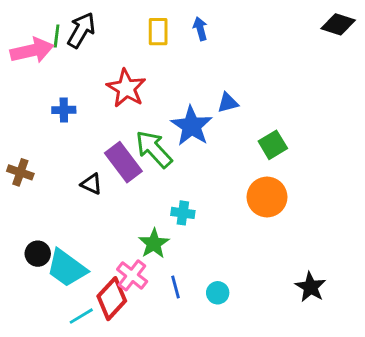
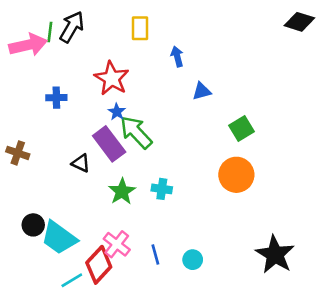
blue arrow: (200, 29) -> (177, 56), moved
blue star: (192, 126) -> (117, 112), moved, size x0.5
green star: (154, 243) -> (122, 191), moved
black star: (311, 287) -> (275, 255), size x1.4

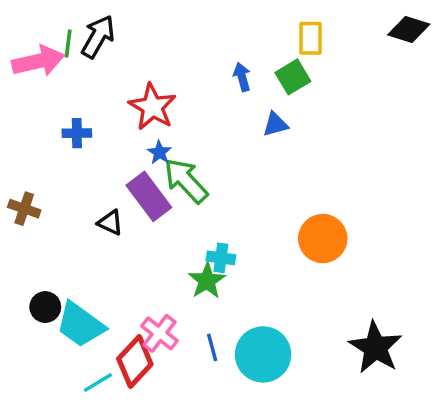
yellow rectangle: (140, 28) -> (310, 38), moved
green square: (242, 128) -> (293, 77), moved
green star: (122, 191) -> (207, 281), moved
cyan circle: (193, 260) -> (263, 354), size x2.0

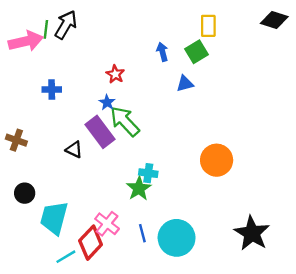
red star: (152, 107) -> (115, 74), moved, size x0.6
black circle: (45, 307) -> (25, 193), moved
cyan trapezoid: (80, 325) -> (54, 218), turned 69

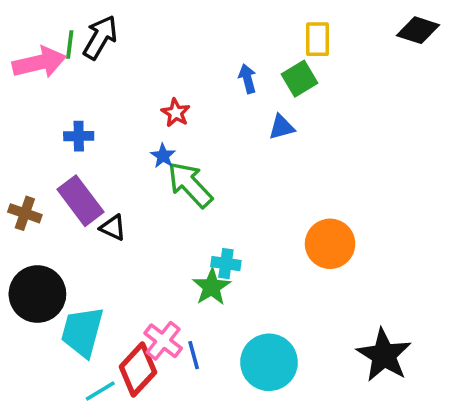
purple rectangle: (100, 132) -> (80, 201), moved
black circle: (25, 193) -> (37, 294), size x1.8
blue line: (142, 233) -> (194, 355), moved

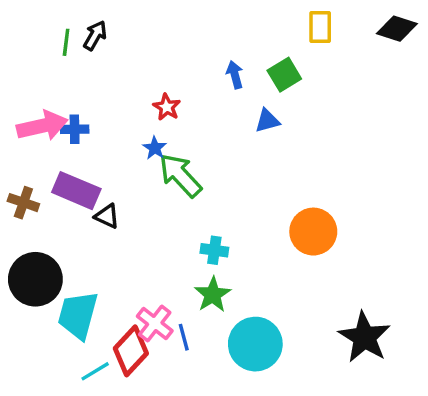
black arrow: (100, 37) -> (95, 35), size x0.7
yellow rectangle: (317, 39) -> (320, 27), moved
pink arrow: (39, 62) -> (42, 126), moved
purple rectangle: (80, 201) -> (76, 191), turned -30
green star: (212, 287) -> (213, 295), moved

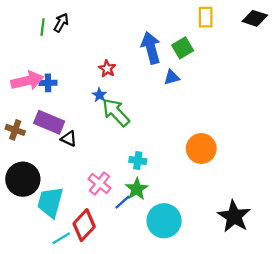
blue arrow: (235, 75) -> (151, 48), size x1.8
pink cross: (155, 324) -> (99, 184), moved
blue line: (184, 337) -> (122, 202), moved, turned 63

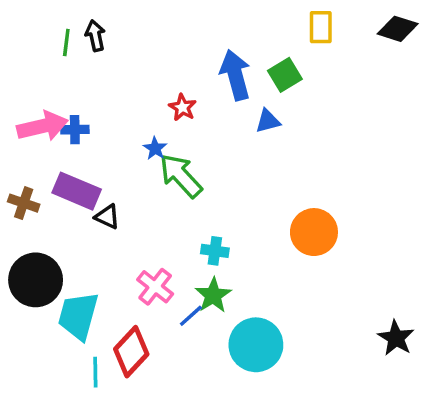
black arrow: (61, 23) -> (95, 36), turned -42
red star: (107, 69) -> (182, 107), moved
black star: (234, 216) -> (396, 338), moved, size x0.7
cyan line: (61, 238) -> (95, 372), turned -60

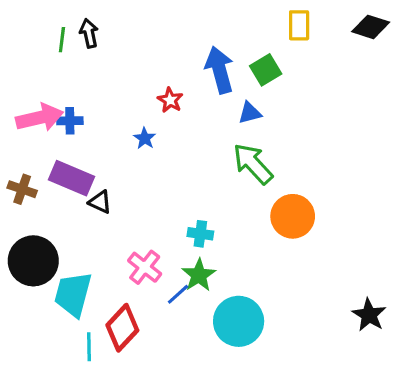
green arrow: (181, 176) -> (253, 164), moved

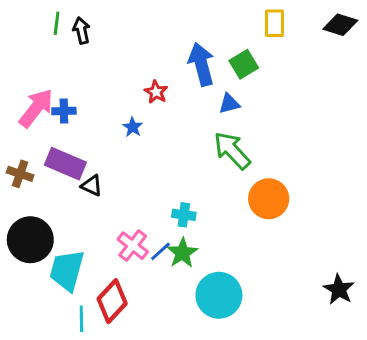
green line: (62, 40) -> (57, 23), moved
pink arrow: (40, 118) -> (36, 108), turned -39
blue line: (178, 294) -> (160, 251), moved

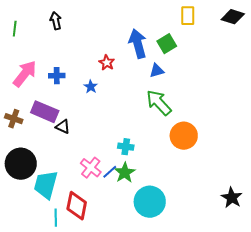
green line: (57, 23) -> (15, 29), moved
blue cross: (64, 111) -> (57, 76), moved
red diamond: (112, 301) -> (77, 206), turned -32

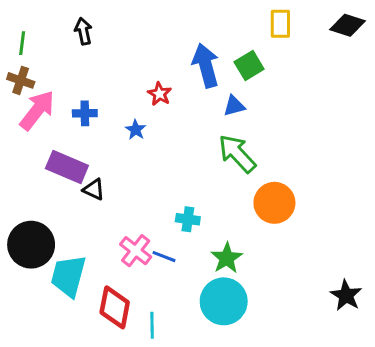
brown cross: (14, 119) -> (21, 80), moved
blue line: (110, 172) -> (164, 257), turned 63
green star: (125, 173) -> (227, 258), moved
cyan line: (56, 218) -> (152, 325), moved

